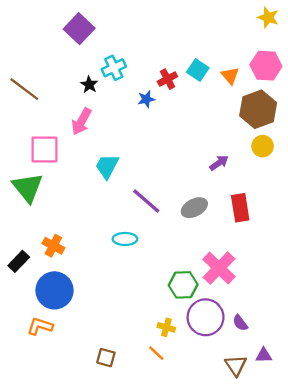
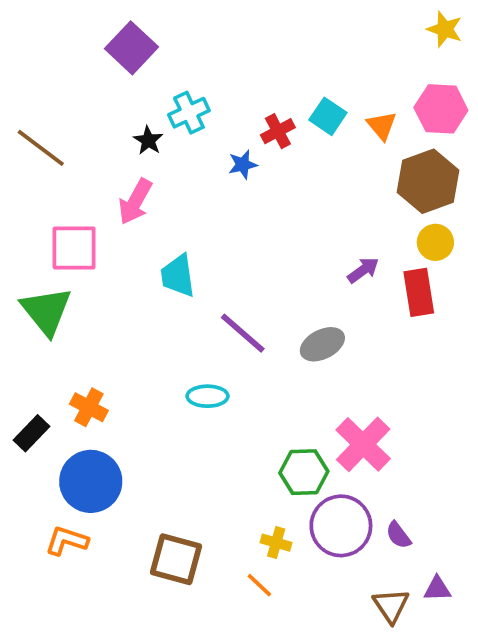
cyan trapezoid: (107, 166) -> (178, 276), turned -36
red rectangle: (240, 208) -> (419, 292), moved
brown square: (106, 358) -> (176, 559), moved, size x1.6

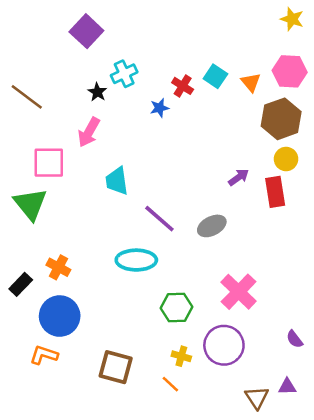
red cross: (278, 131) -> (183, 86), turned -30
cyan ellipse: (207, 396) -> (136, 260), size x1.5
green hexagon: (304, 472) -> (176, 307), moved
purple semicircle: (398, 535) -> (295, 339), moved

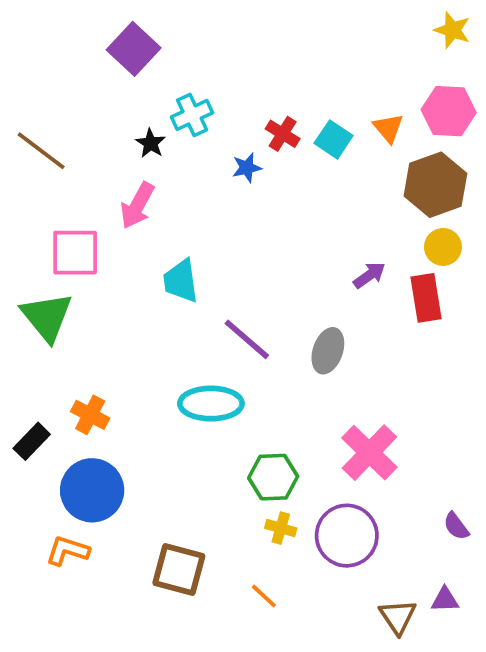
cyan square: (215, 76) -> (334, 139), moved
gray ellipse: (212, 226) -> (328, 351), turned -44
yellow cross: (181, 356) -> (281, 528), moved

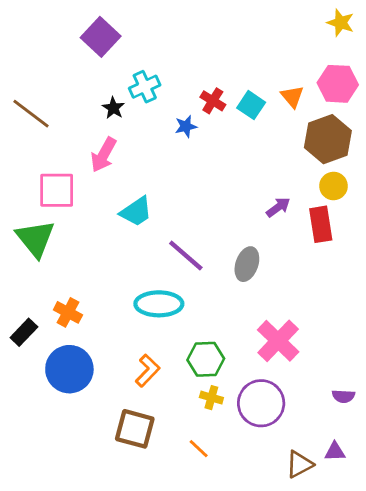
cyan trapezoid: (181, 281) -> (136, 212), turned -116
purple semicircle: (456, 526) -> (343, 396), turned -50
orange L-shape: (68, 551) -> (148, 371), moved, turned 116
brown triangle: (398, 617) -> (299, 464), turned 36

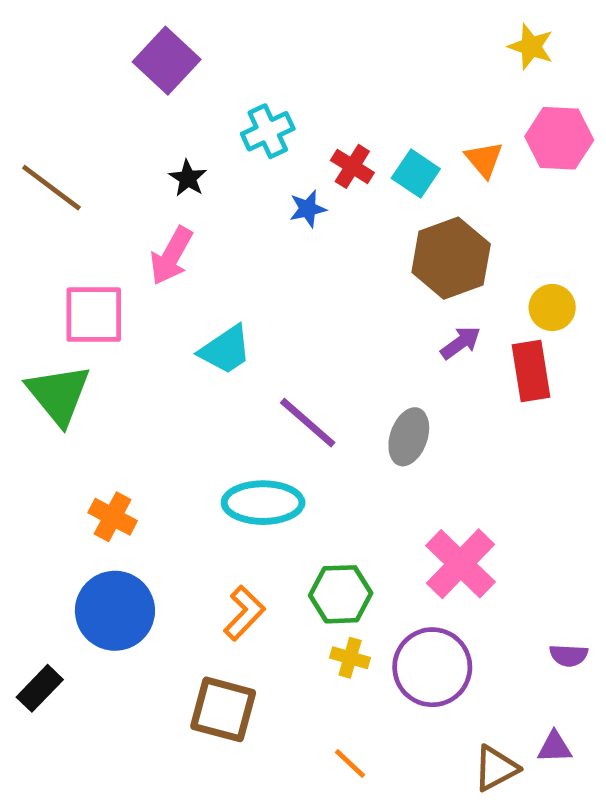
yellow star: (341, 23) -> (531, 47), moved
cyan cross: (145, 87) -> (268, 131), moved
brown hexagon: (328, 139) -> (451, 258), moved
black rectangle: (24, 332) -> (40, 688), moved
orange line: (199, 449) -> (350, 764), moved

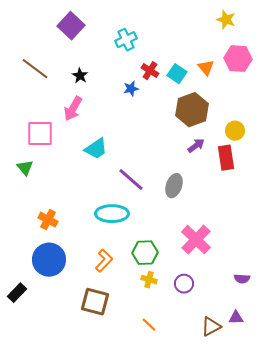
cyan cross: (268, 131) -> (126, 40), moved
brown line: (51, 188) -> (35, 69), moved
green triangle: (59, 394) -> (25, 168), size x0.6
purple circle: (432, 667) -> (184, 284), size x0.6

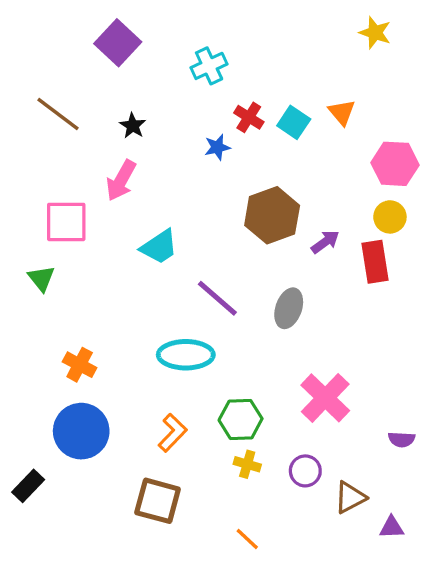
pink hexagon: (238, 59) -> (395, 164), moved
brown hexagon: (192, 110) -> (272, 215), moved
purple semicircle: (242, 279) -> (402, 439), moved
brown triangle: (211, 327) -> (350, 497), moved

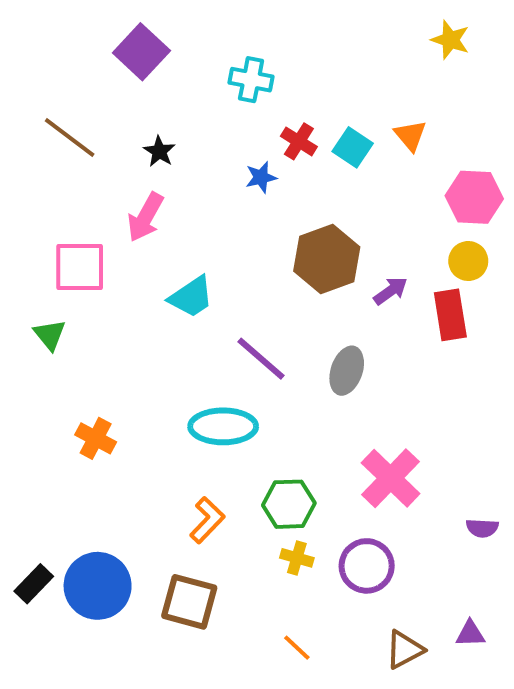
cyan cross: (209, 66) -> (251, 80), turned 36
blue circle: (81, 431) -> (98, 586), moved
purple circle: (305, 471) -> (367, 566), size x1.4
brown triangle: (350, 497) -> (404, 650), moved

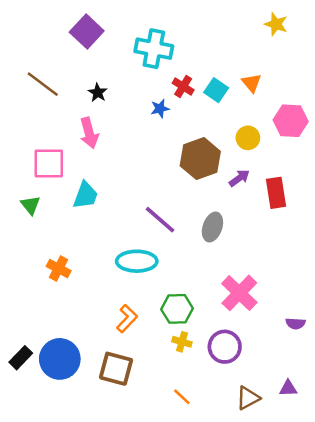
cyan cross: (251, 80) -> (154, 49), size x1.4
pink arrow: (145, 217) -> (89, 133), turned -44
yellow circle: (468, 261) -> (248, 138), moved
cyan trapezoid: (191, 297) -> (85, 195), moved, turned -36

